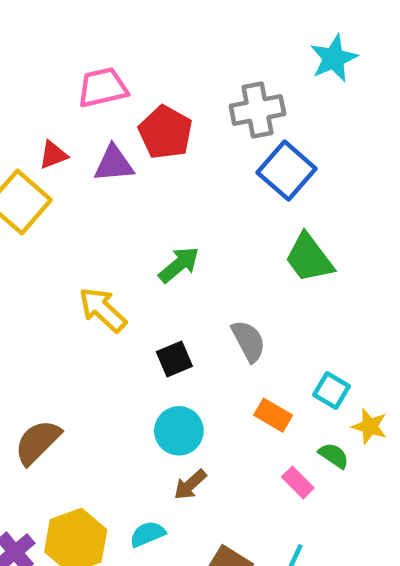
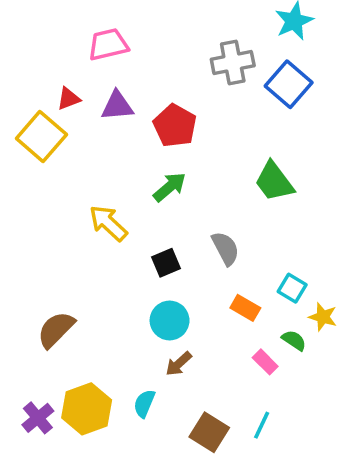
red pentagon: (165, 132) -> (175, 126), moved
blue square: (287, 171) -> (289, 84), moved
cyan semicircle: (147, 534) -> (144, 403), turned -44

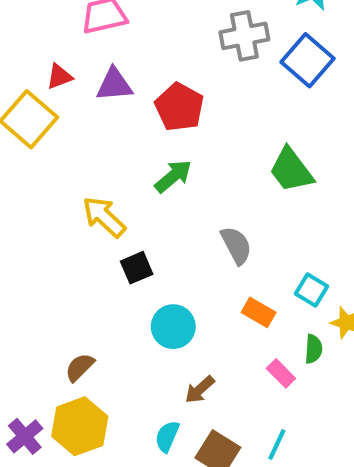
black square: (166, 263) -> (137, 268), moved
brown semicircle: (56, 330) -> (80, 367), moved, size x0.7
green semicircle: (294, 340) -> (314, 349), turned 60
brown arrow: (179, 364) -> (200, 390), moved
cyan semicircle: (144, 403) -> (167, 436), moved

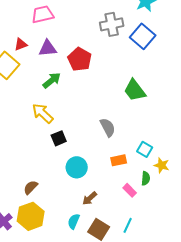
green arrow: (173, 176) -> (52, 80), moved
orange rectangle: (259, 312) -> (119, 160), turned -42

